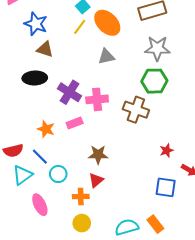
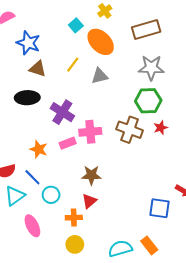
yellow line: (80, 27) -> (73, 65), moved
pink cross: (97, 99) -> (90, 132), moved
red star: (167, 151) -> (161, 128), moved

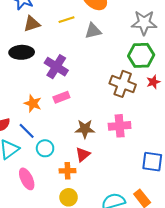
yellow line: (73, 65) -> (66, 20), turned 35
brown triangle: (38, 69) -> (32, 24), turned -36
pink cross: (90, 132) -> (120, 126), moved

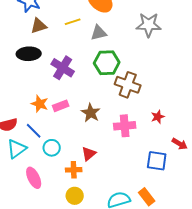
green hexagon: (141, 55) -> (107, 63), moved
red star: (153, 82) -> (158, 117), moved
pink rectangle: (61, 97) -> (61, 106), moved
brown star: (85, 129) -> (91, 113), moved, turned 30

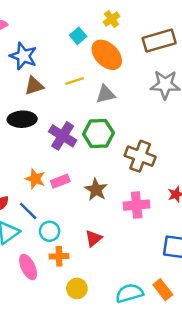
green hexagon: (107, 63) -> (98, 134), moved
orange cross: (74, 170) -> (59, 256), moved

